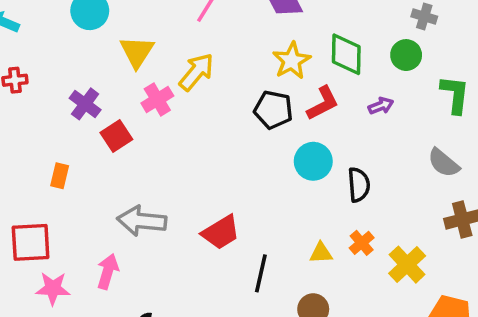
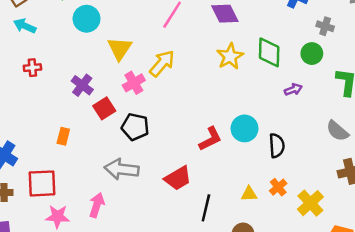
red L-shape: (323, 103) -> (210, 139), moved
black pentagon: (273, 110) -> (135, 127), moved

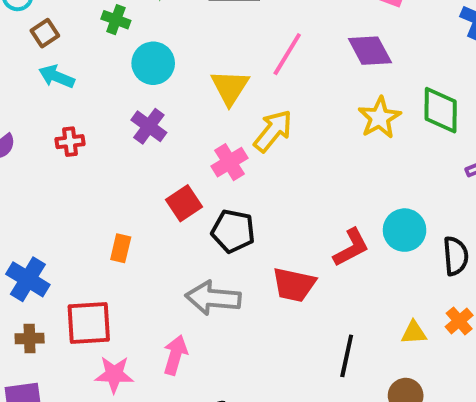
yellow triangle: (120, 49) -> (230, 87), moved
purple cross: (82, 85) -> (149, 126), moved
red trapezoid: (178, 178) -> (294, 285), moved, turned 44

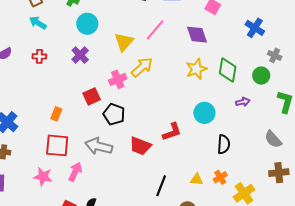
cyan circle: (405, 230) -> (204, 113), moved
red square: (89, 323) -> (57, 145), moved

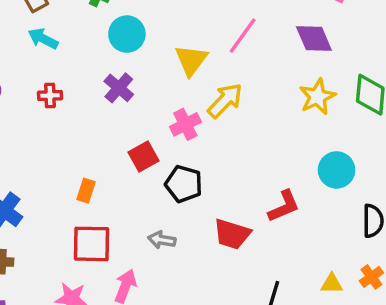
gray arrow: (99, 146) -> (162, 240), size x0.6

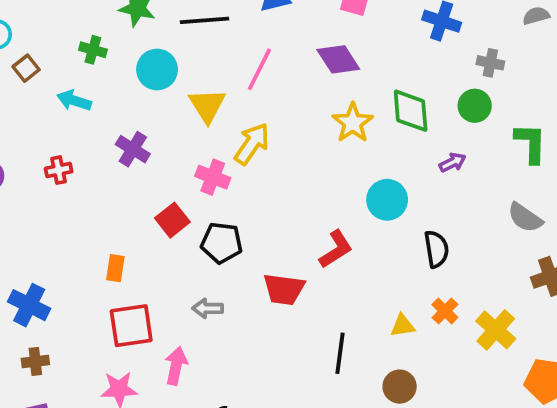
cyan circle: (127, 34) -> (157, 69), moved
cyan arrow: (43, 39) -> (74, 101), moved
pink cross: (185, 124) -> (213, 177), turned -32

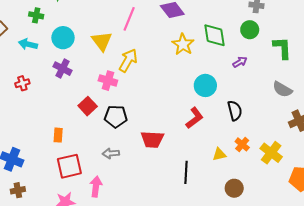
cyan circle: (157, 69) -> (63, 38), moved
red L-shape: (336, 249) -> (195, 118), moved
brown circle: (400, 387) -> (234, 188), moved

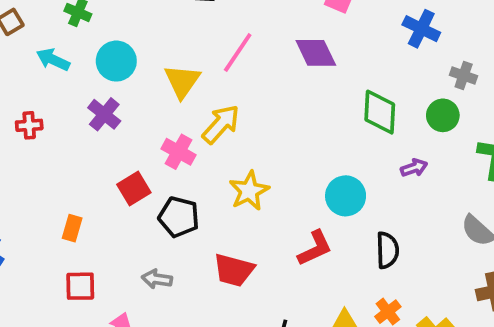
yellow star: (183, 44) -> (249, 191), moved
red square: (69, 166) -> (80, 286), size x0.7

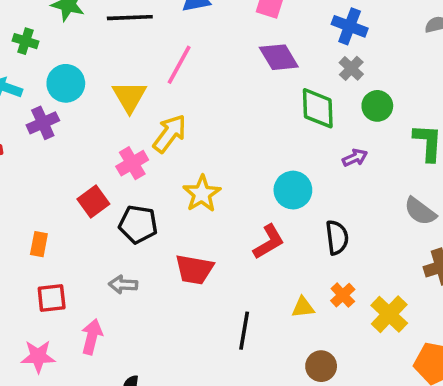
purple diamond: (316, 53) -> (279, 57), moved
gray cross: (464, 76) -> (351, 68), moved, turned 30
purple cross: (104, 114) -> (43, 123), moved, turned 32
pink cross: (179, 152) -> (132, 163), turned 36

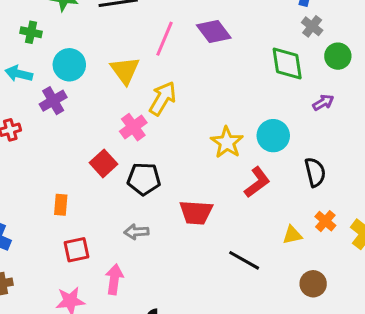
purple diamond: (279, 57) -> (214, 32), moved
yellow star: (202, 194) -> (227, 142), moved
black line: (244, 331) -> (244, 260), turned -64

